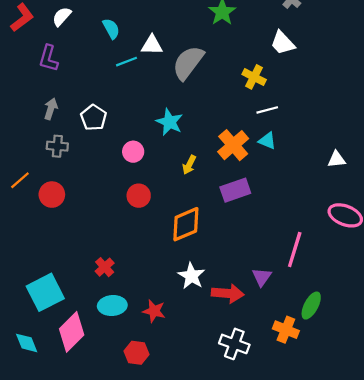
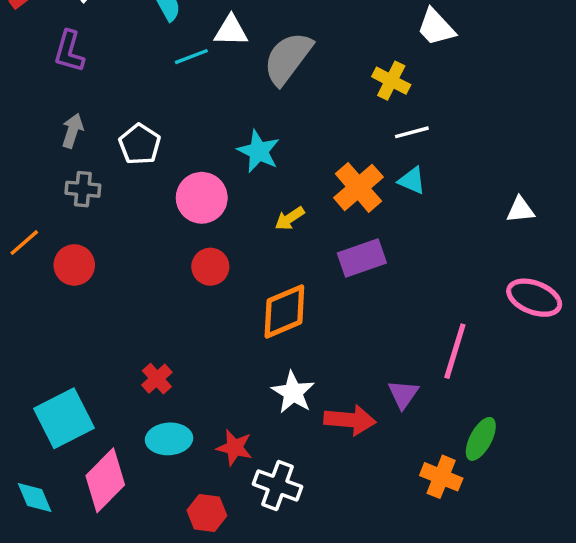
pink circle: (133, 152) -> (202, 198), size x1.5
yellow arrow: (189, 165) -> (290, 218), turned 30
white cross: (234, 344) -> (278, 485), moved

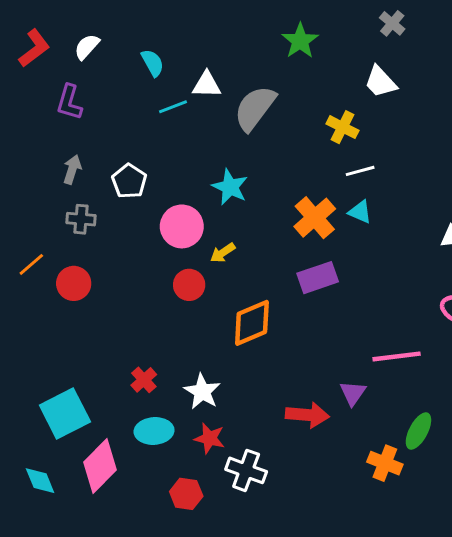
yellow arrow: (290, 218) -> (223, 253), moved
pink line: (455, 351) -> (397, 356), turned 66
white star: (293, 392) -> (202, 392), moved

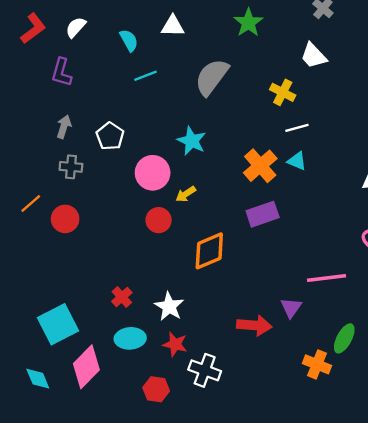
white triangle: (207, 85) -> (173, 26), moved

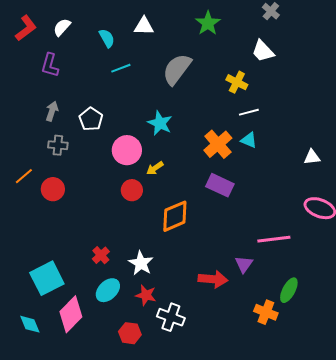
purple rectangle: (263, 214) -> (220, 185), turned 44
cyan ellipse: (130, 338) -> (108, 290), turned -40

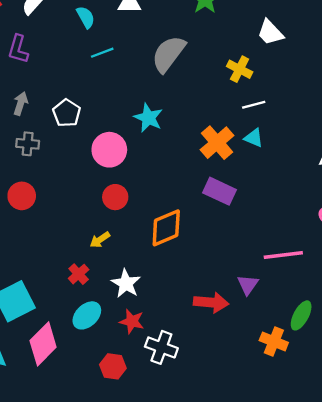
yellow arrow: (155, 168) -> (100, 240), moved

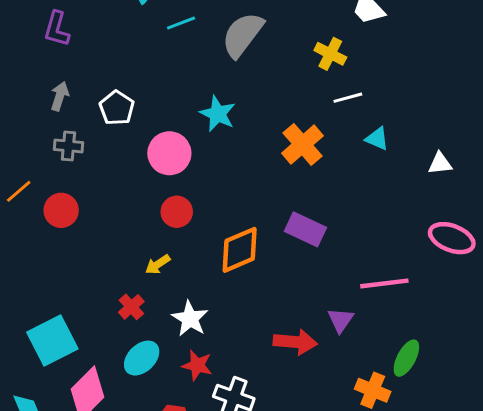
cyan line: (102, 53) -> (181, 23), moved
cyan triangle: (254, 138) -> (377, 139), moved
purple rectangle: (219, 191) -> (305, 229), moved

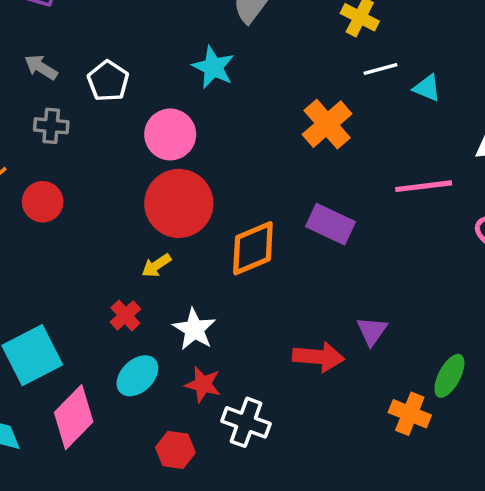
gray arrow: (60, 96) -> (41, 67), turned -76
cyan star: (218, 114) -> (213, 67), moved
cyan triangle: (377, 139) -> (427, 88), moved
red circle: (177, 212) -> (179, 203), size x1.8
pink line: (384, 283) -> (424, 186), moved

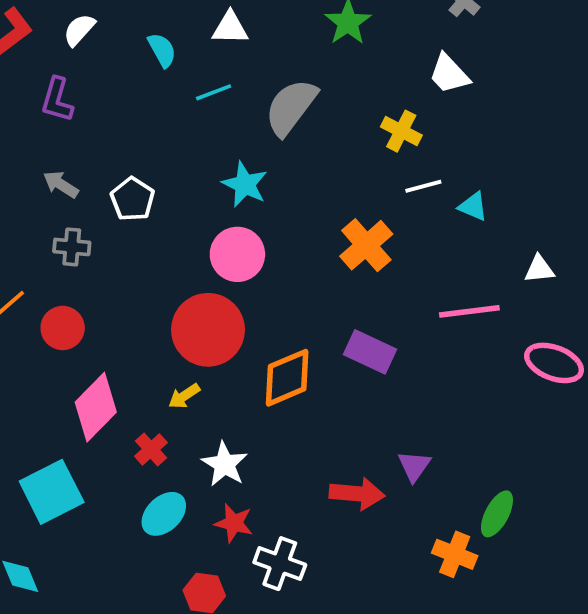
pink circle: (170, 134) -> (237, 254), moved
pink diamond: (74, 417) -> (96, 407), moved

